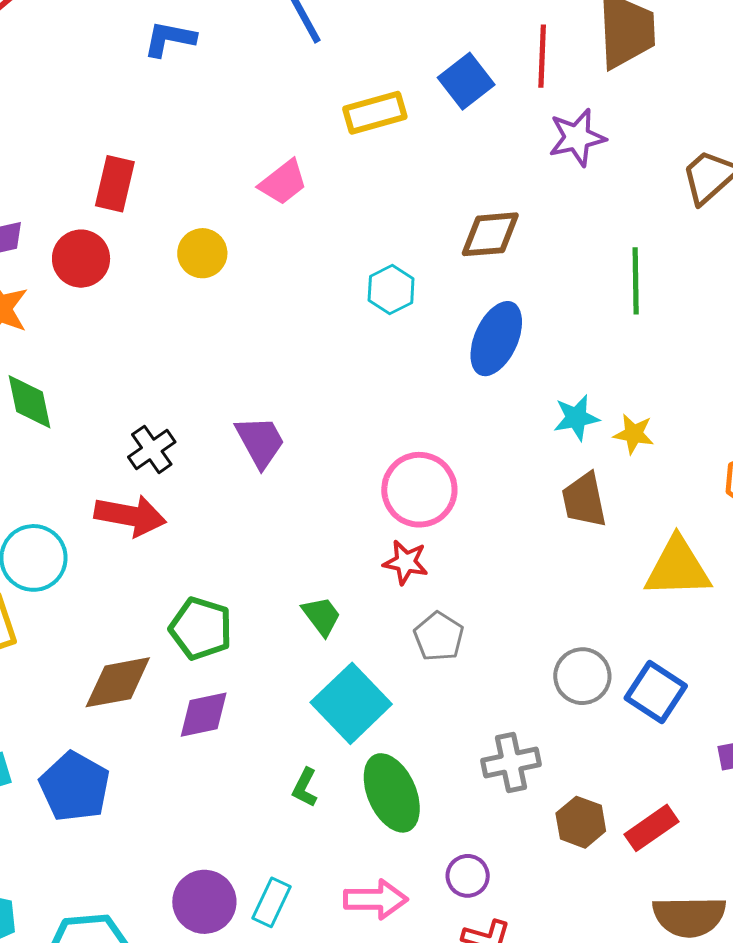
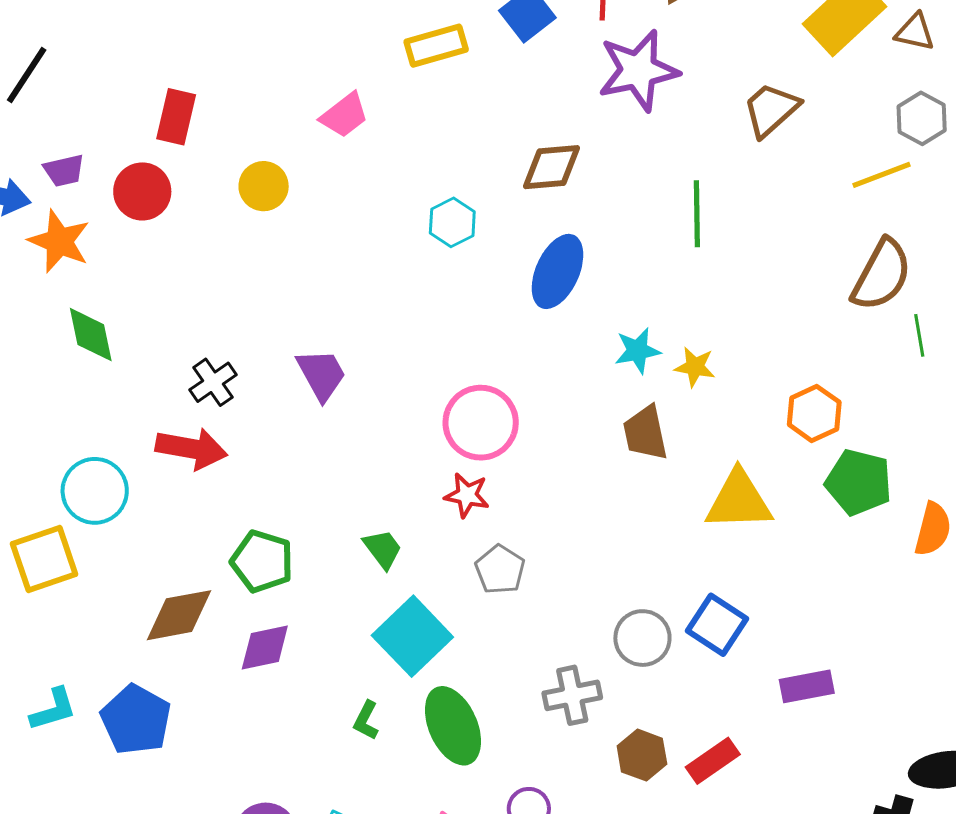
purple star: (577, 138) -> (638, 70), size x1.4
gray circle: (582, 676) -> (642, 638), moved

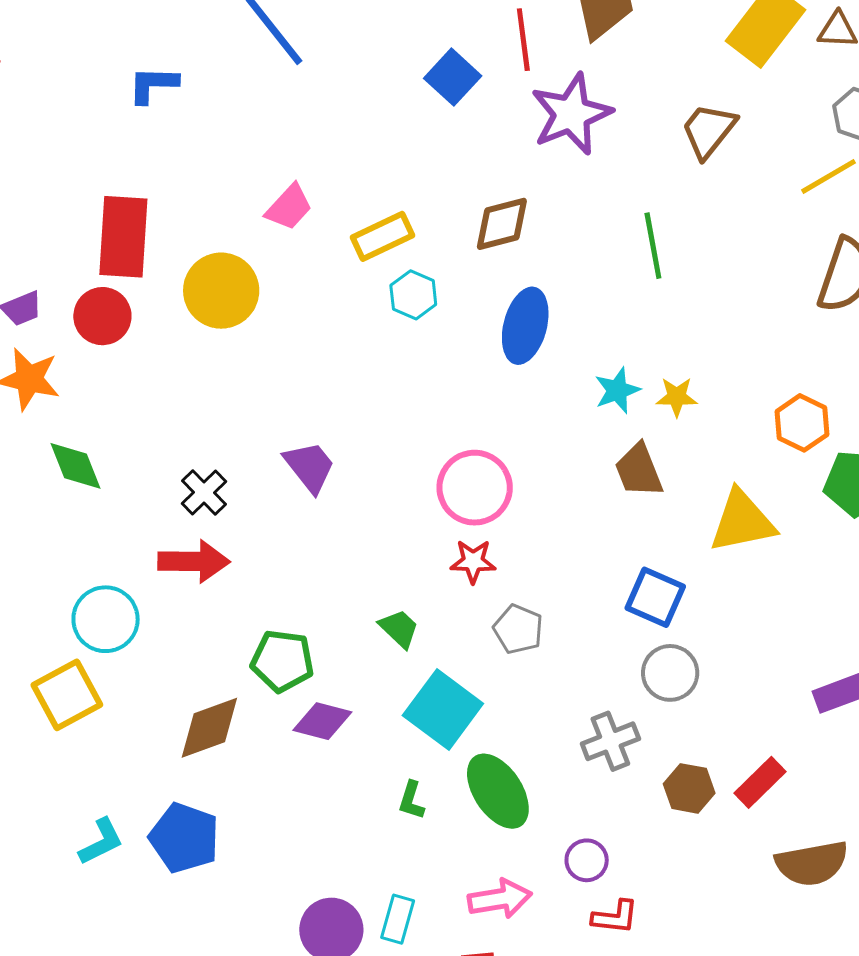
yellow rectangle: (436, 46) -> (382, 236), moved
red rectangle: (176, 117) -> (123, 237), size x1.5
yellow circle: (264, 186) -> (221, 291), size x1.5
blue square: (717, 625) -> (655, 597), moved
purple diamond: (265, 648) -> (322, 721), moved, turned 36

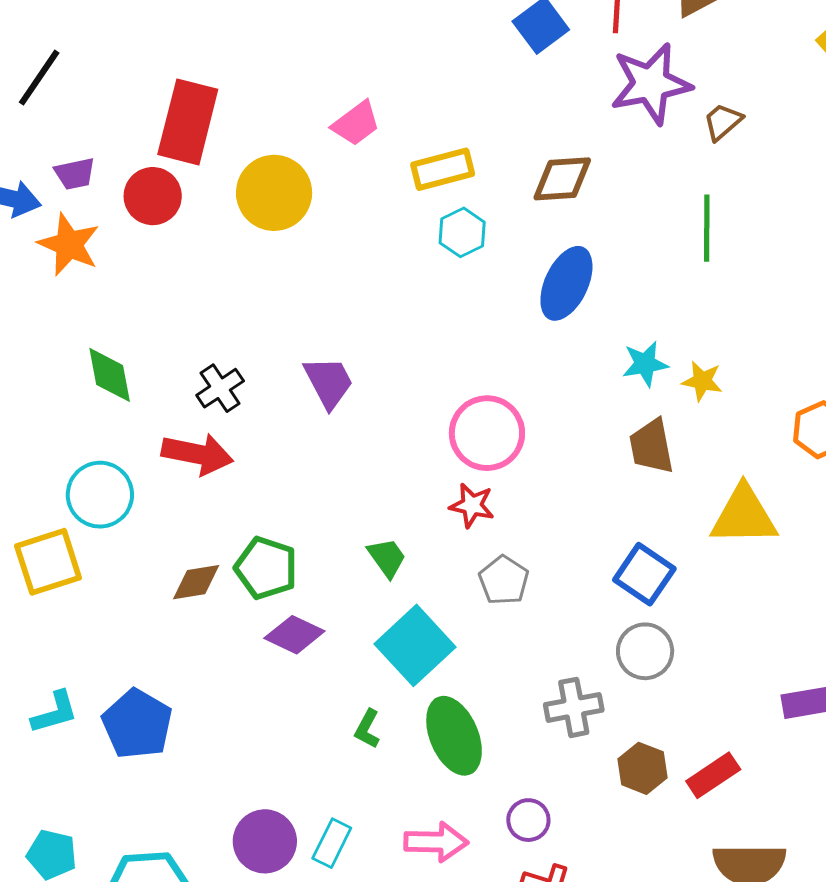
brown trapezoid: (709, 130) -> (723, 122), moved, size x0.7
green diamond: (75, 466) -> (110, 375), moved
brown diamond: (209, 728) -> (196, 582), moved, size x0.7

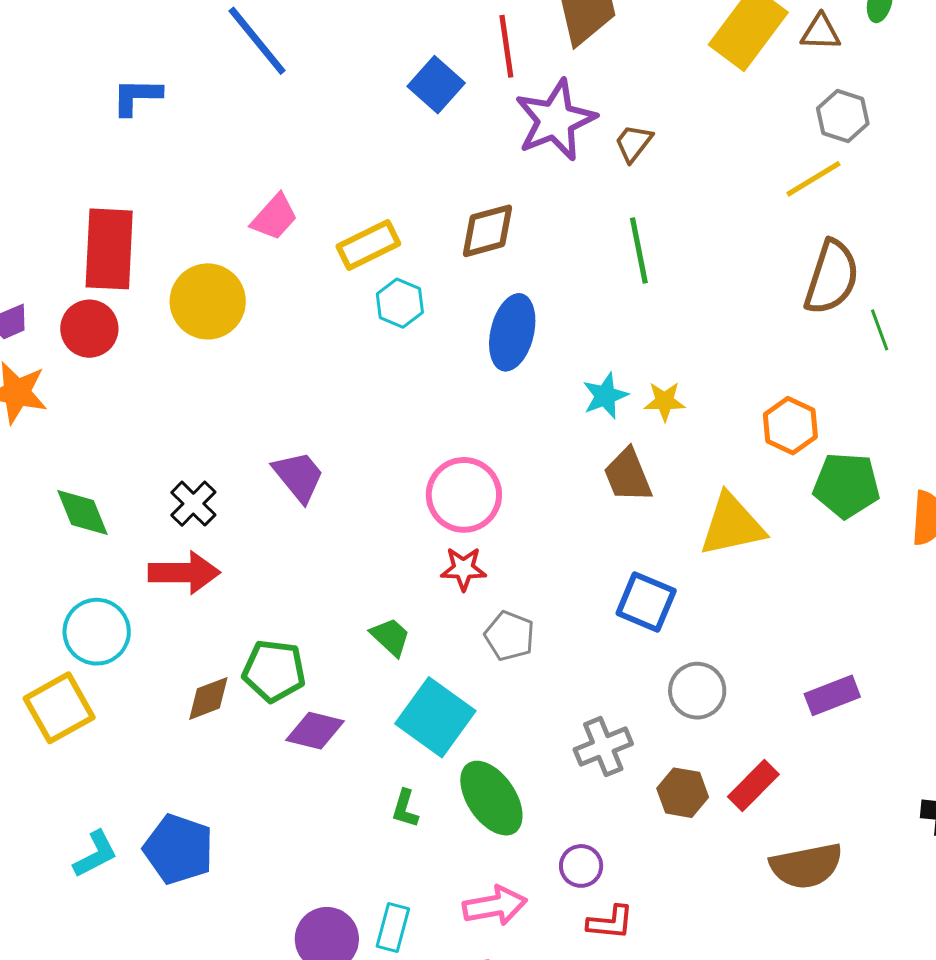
gray circle: (645, 651) -> (697, 691), moved

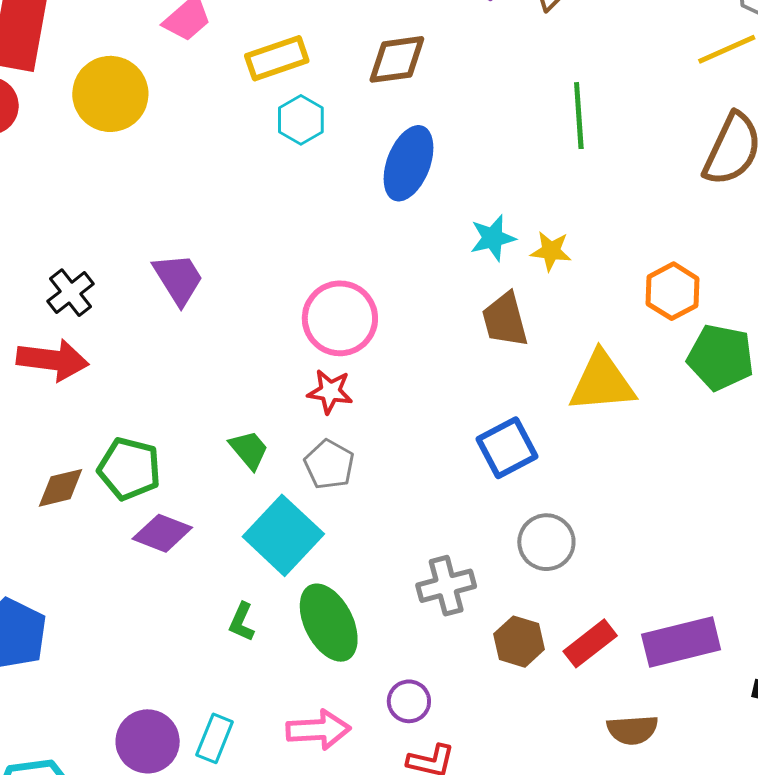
green line: (639, 250) -> (579, 116), moved
blue square: (646, 602) -> (507, 448), turned 32
gray pentagon: (509, 636) -> (329, 465), moved
purple rectangle: (832, 695) -> (681, 642), moved, size x1.4
brown semicircle: (806, 866) -> (632, 730), size x0.7

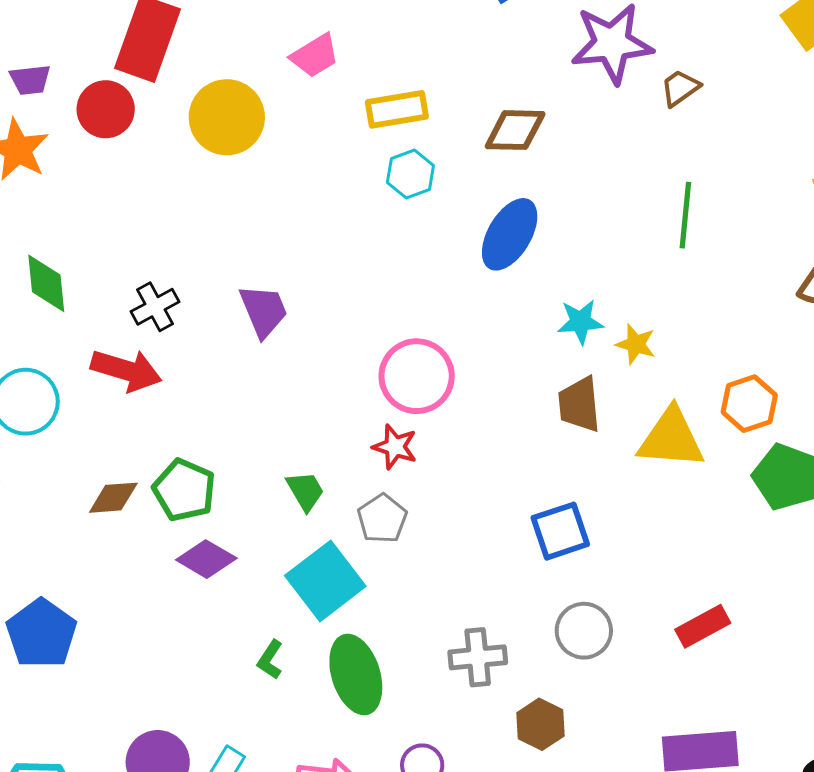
yellow triangle: (602, 382) -> (671, 438), moved
red rectangle: (590, 643) -> (703, 626), moved

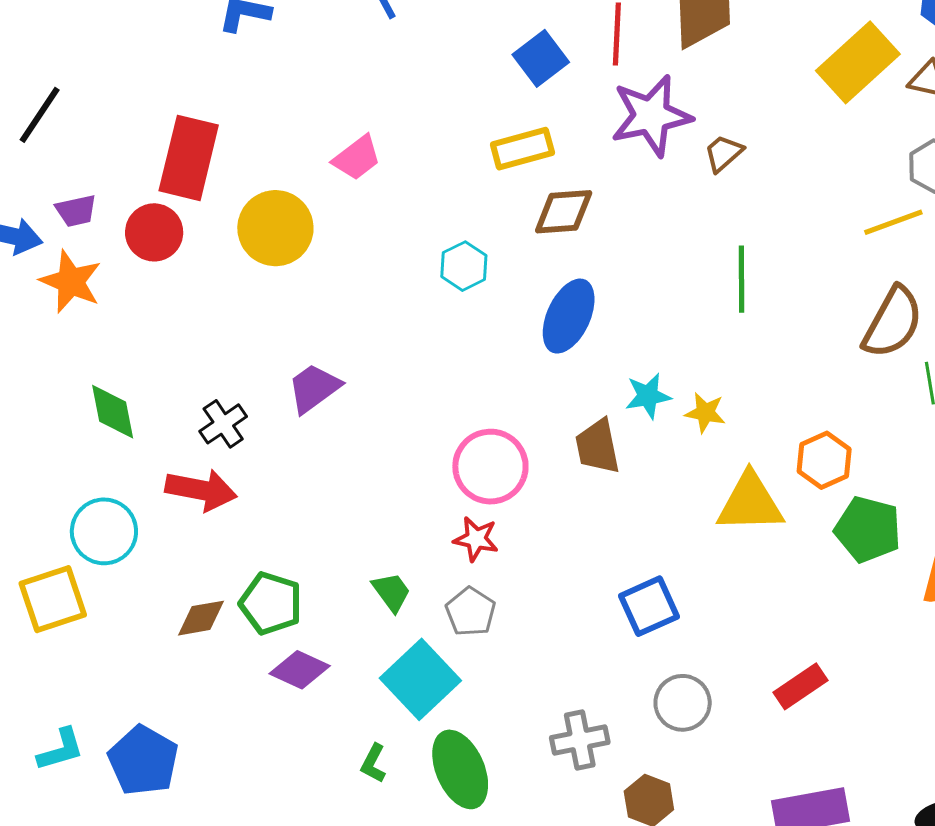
yellow rectangle: (397, 109) -> (522, 149), moved
purple trapezoid: (264, 311) -> (314, 388), moved, turned -98
brown trapezoid: (579, 405) -> (598, 447), moved

